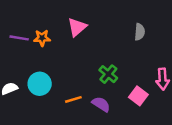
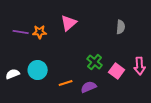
pink square: (138, 96) -> (117, 71), moved
purple semicircle: (101, 104) -> (89, 87), turned -56

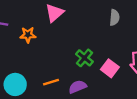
orange star: (40, 32) -> (28, 35), moved
cyan circle: (38, 70) -> (15, 84), moved

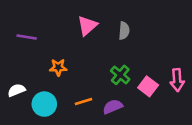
gray semicircle: (114, 17) -> (124, 31), moved
orange star: (28, 35) -> (58, 67), moved

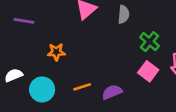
green cross: (120, 75) -> (149, 42), moved

